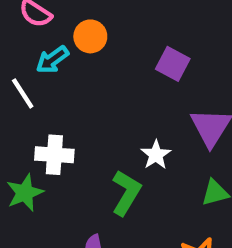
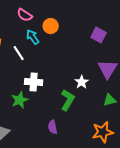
cyan arrow: (52, 60) -> (33, 37), turned 91
purple square: (173, 64) -> (99, 35), moved

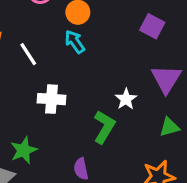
cyan arrow: (33, 37) -> (75, 42), moved
green star: (20, 100) -> (24, 150), moved

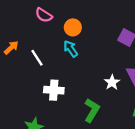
white star: (126, 99) -> (112, 82), moved

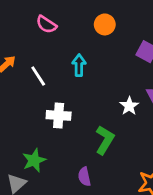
orange circle: (73, 27) -> (105, 24), moved
cyan arrow: (71, 49) -> (79, 65), turned 36

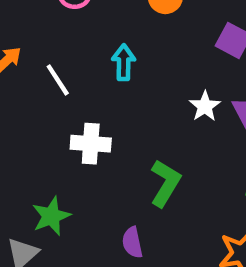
white star: (129, 106) -> (205, 106), moved

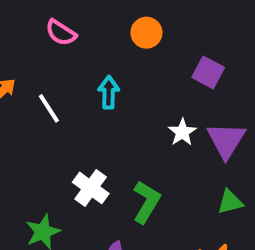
white cross: (91, 144) -> (91, 188), moved, turned 32

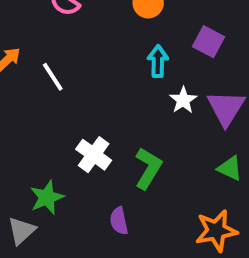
cyan arrow: (109, 92) -> (158, 61), moved
green triangle: (230, 202) -> (230, 168), turned 40

